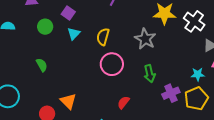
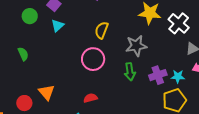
yellow semicircle: (103, 37) -> (102, 30), moved
gray star: (145, 39) -> (136, 46), moved, turned 30
purple cross: (171, 93) -> (158, 75), moved
red semicircle: (123, 102) -> (90, 98), moved, turned 32

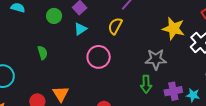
yellow semicircle: (102, 30) -> (115, 26), moved
pink circle: (93, 59) -> (99, 57), moved

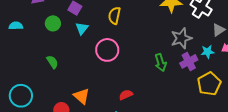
gray star: (156, 59) -> (181, 38), moved
cyan star: (193, 95) -> (208, 52), moved

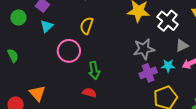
yellow semicircle: (114, 16) -> (87, 26), moved
green arrow: (161, 62) -> (94, 71), moved
red semicircle: (126, 95) -> (89, 93), moved, turned 32

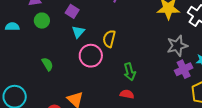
green circle: (18, 17) -> (42, 21), moved
yellow semicircle: (87, 26) -> (109, 39), moved
pink circle: (69, 51) -> (91, 56), moved

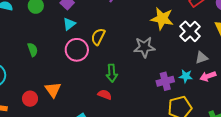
gray star: (177, 46) -> (144, 47), moved

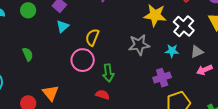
pink circle: (77, 50) -> (83, 60), moved
cyan star: (186, 76) -> (172, 51), moved

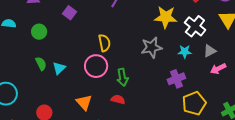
green circle: (28, 10) -> (39, 32), moved
cyan triangle: (63, 26) -> (59, 68), moved
yellow semicircle: (92, 37) -> (104, 43), turned 150
orange triangle: (51, 93) -> (84, 102), moved

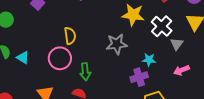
gray triangle: (210, 51) -> (177, 44), moved, turned -32
cyan star: (185, 52) -> (149, 60), moved
cyan triangle: (59, 68) -> (23, 58), turned -48

